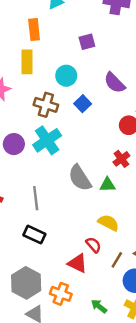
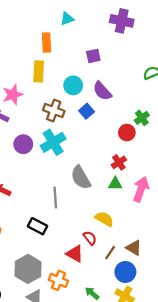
purple semicircle: (115, 83) -> (102, 91), moved
green triangle: (107, 185) -> (115, 184), moved
gray line: (36, 198) -> (55, 198), moved

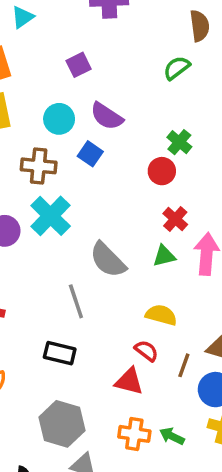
red cross: (119, 162) -> (175, 219), moved
orange cross: (58, 280) -> (134, 434), moved

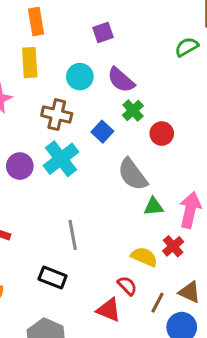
green cross: (179, 142) -> (133, 110), moved
blue square: (90, 154) -> (102, 132), moved
red cross: (175, 219) -> (173, 246), moved
gray semicircle: (108, 260) -> (132, 174), moved

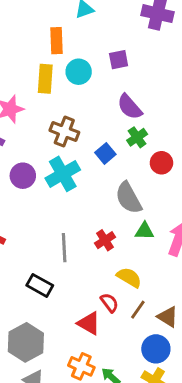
cyan circle: (80, 77) -> (79, 72), moved
red cross: (173, 246) -> (105, 240), moved
brown line: (158, 303) -> (138, 310), moved

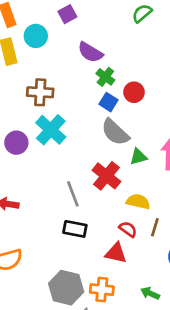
blue square: (105, 153) -> (109, 102), moved
red cross: (105, 240) -> (106, 176), size x1.5
black rectangle: (40, 285) -> (75, 229), moved
orange cross: (81, 366) -> (102, 290), moved

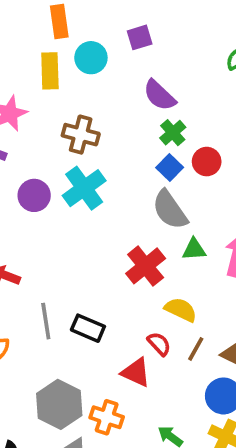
gray line: (73, 194) -> (46, 321), moved

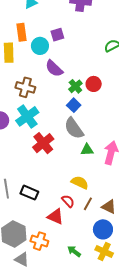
orange rectangle: (59, 21) -> (21, 32), moved
cyan circle: (91, 58) -> (40, 46), moved
purple semicircle: (159, 95) -> (54, 68), moved
red circle: (207, 162) -> (94, 84), moved
red cross: (146, 266) -> (43, 143), moved

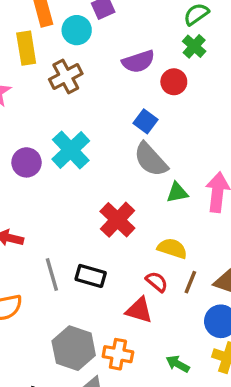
purple semicircle: (54, 68) -> (138, 61), moved, turned -54
green cross: (75, 86) -> (194, 46), moved
brown cross: (25, 87) -> (66, 76), moved, turned -36
red cross: (43, 143) -> (117, 220), moved

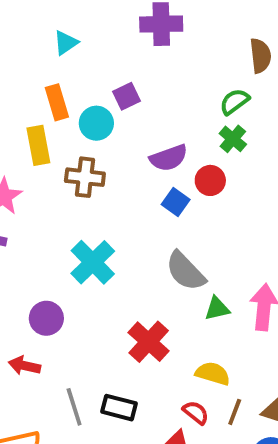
brown cross: (66, 76) -> (85, 177), turned 36
blue square: (145, 121) -> (176, 202), moved
purple circle: (27, 162) -> (46, 318), moved

